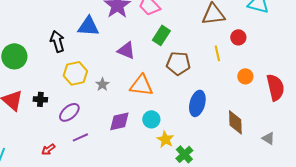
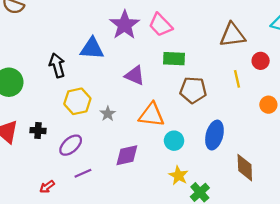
green rectangle: (161, 35) -> (174, 59), turned 60
cyan circle: (151, 119) -> (174, 141), moved
brown diamond: (235, 122) -> (245, 168), moved

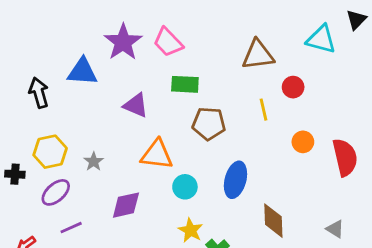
yellow hexagon: (77, 101) -> (50, 152), moved
gray star: (108, 114) -> (94, 162), moved

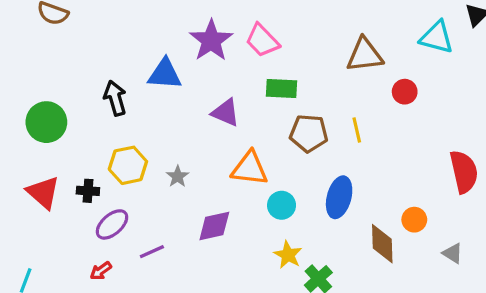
yellow line: (264, 110) -> (357, 130), moved
orange circle: (303, 142) -> (414, 220), moved
purple ellipse: (56, 192) -> (112, 224), moved

